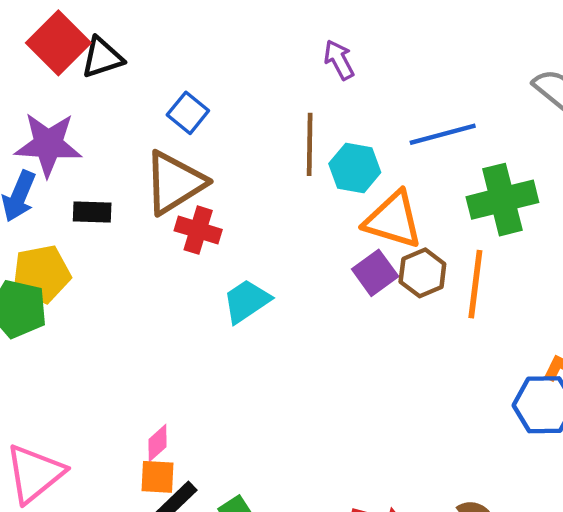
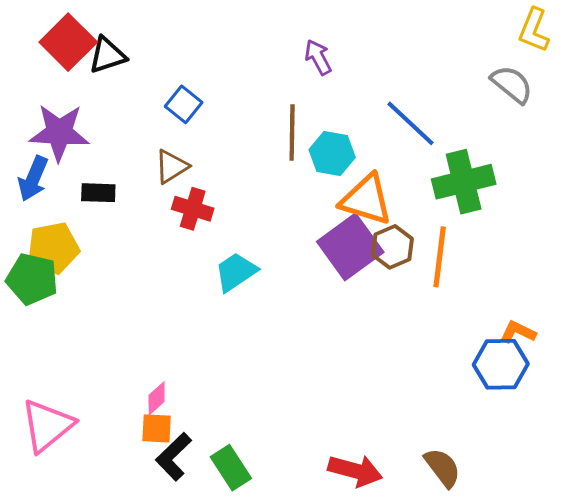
blue line: (443, 134) -> (410, 123), turned 58
brown triangle: (174, 183) -> (172, 167), size x0.6
purple square: (375, 273) -> (350, 247), size x1.6

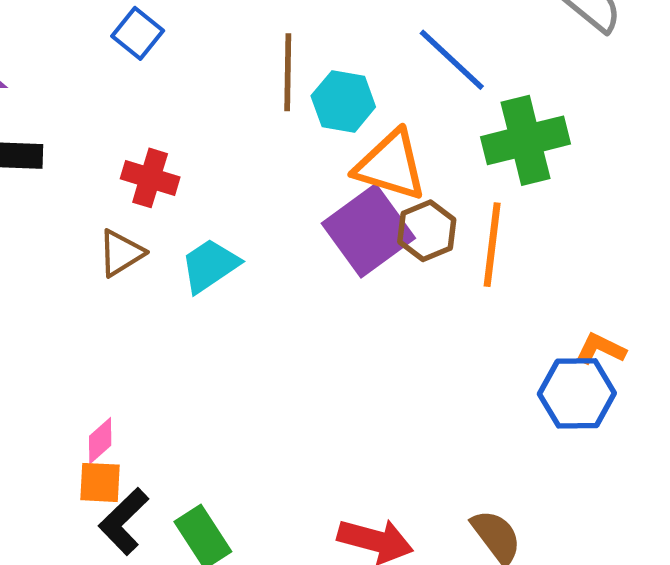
brown triangle: (172, 167) -> (121, 253), moved

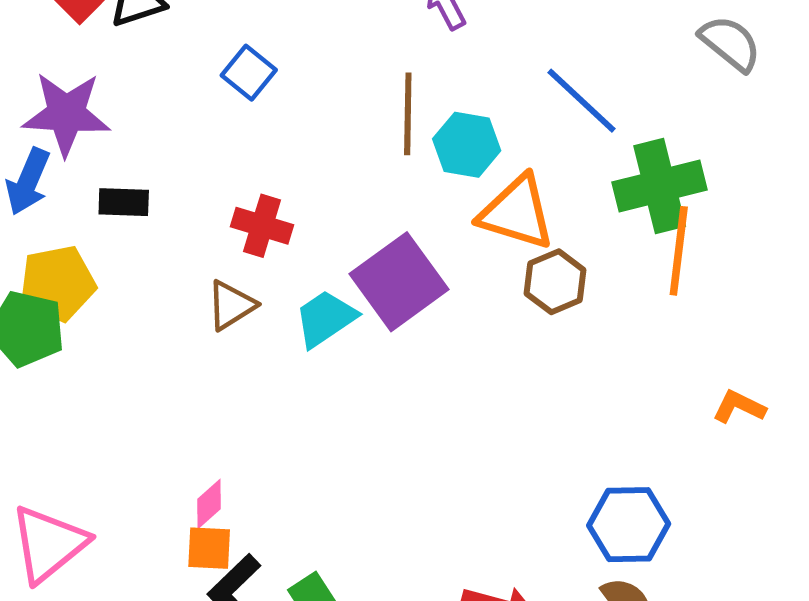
purple square: (368, 231) -> (399, 282), moved
orange line: (492, 245) -> (679, 251), moved
blue hexagon: (577, 393) -> (629, 525), moved

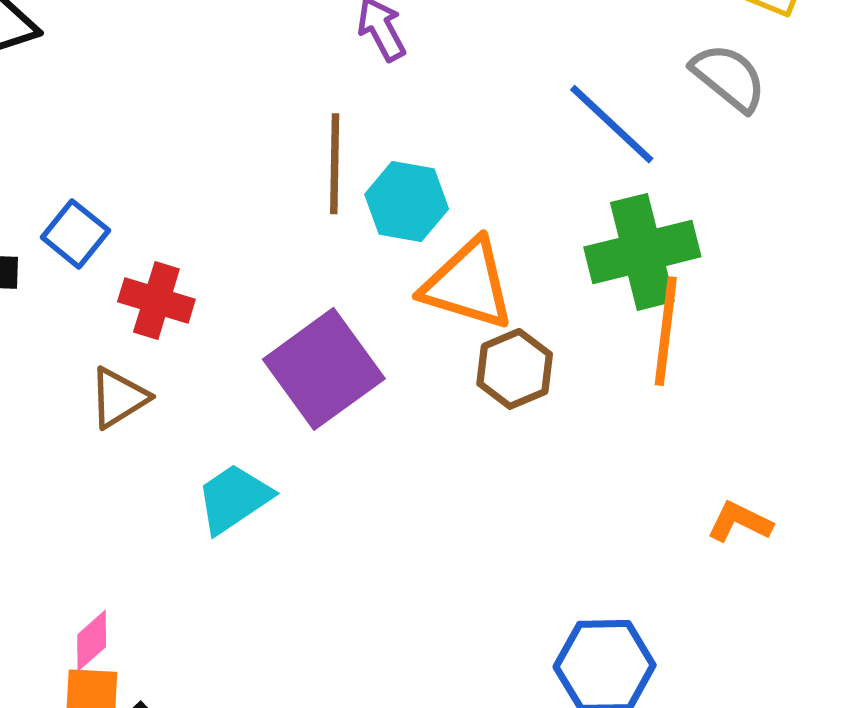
blue square: (249, 73) -> (75, 234), moved
blue line: (582, 101) -> (612, 124), moved
cyan trapezoid: (325, 318) -> (234, 499), moved

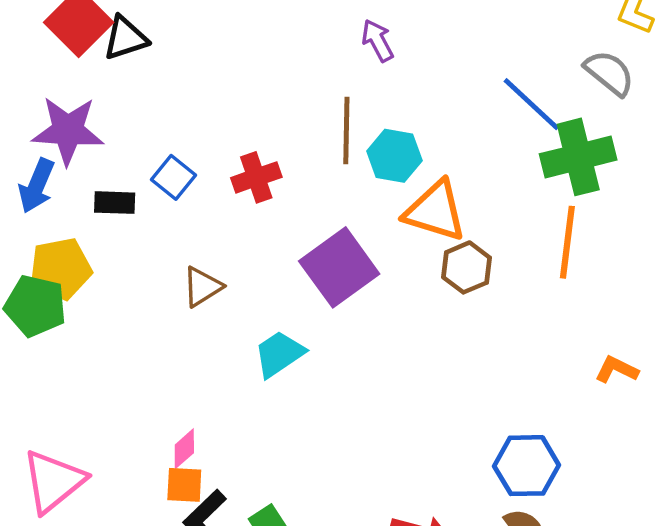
green cross: (642, 252) -> (578, 157), moved
red cross: (156, 301) -> (256, 177), moved, turned -36

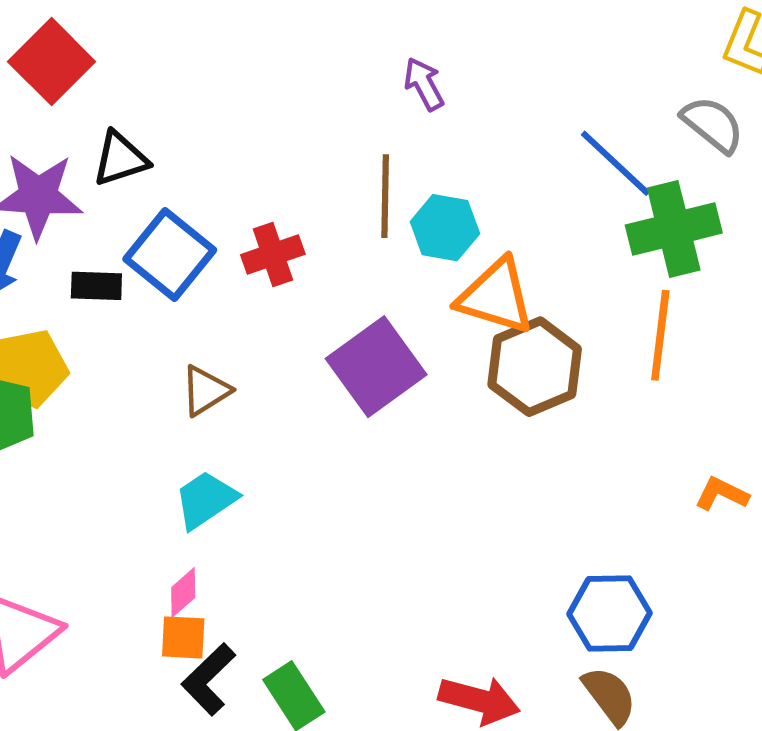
black triangle: (125, 38) -> (120, 159), moved
blue square: (173, 177) -> (170, 254), size x1.6
brown hexagon: (466, 267) -> (535, 367), size x1.5
cyan trapezoid: (279, 354) -> (206, 500), moved

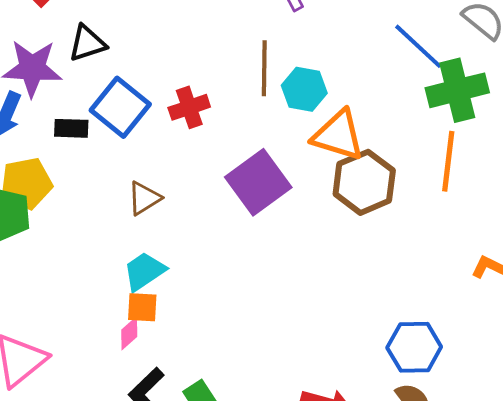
orange square: (183, 637) -> (142, 307), moved

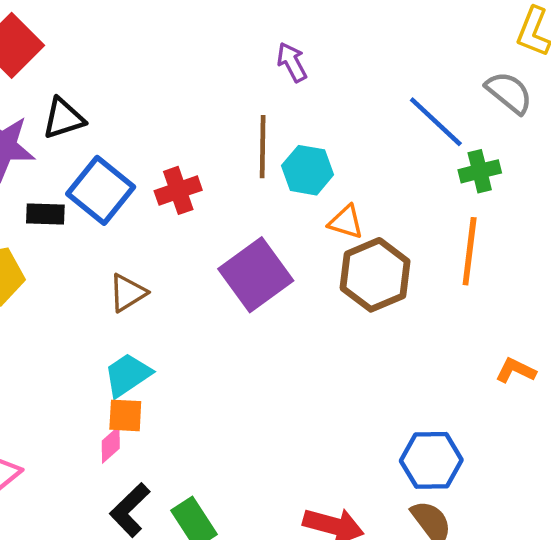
green cross: (457, 90) -> (480, 171), size x0.6
orange triangle: (338, 135) -> (346, 222), size x0.6

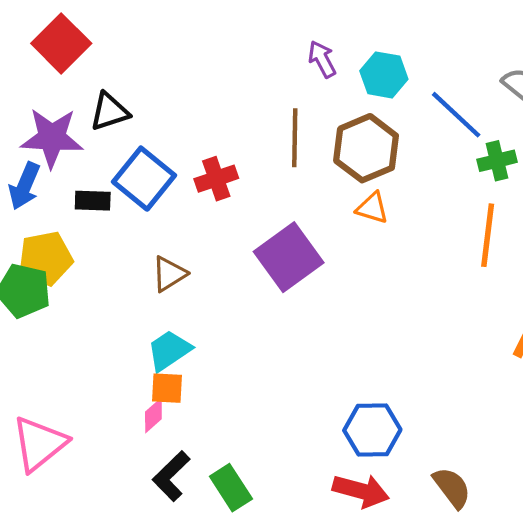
cyan hexagon: (308, 170) -> (384, 75), moved
brown hexagon: (375, 275) -> (366, 148), moved
blue hexagon: (431, 460) -> (372, 430), moved

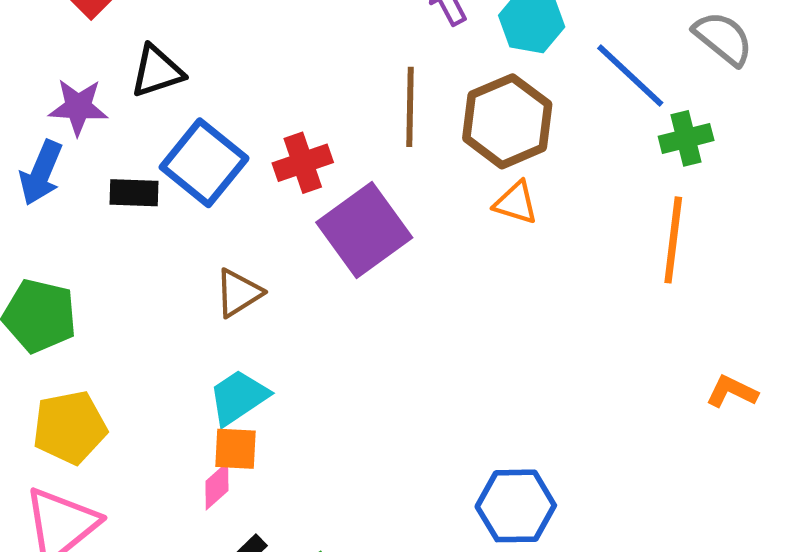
purple star: (52, 138) -> (78, 107), size x0.7
purple square: (289, 257) -> (364, 230), moved
yellow pentagon: (46, 258) -> (70, 427), moved

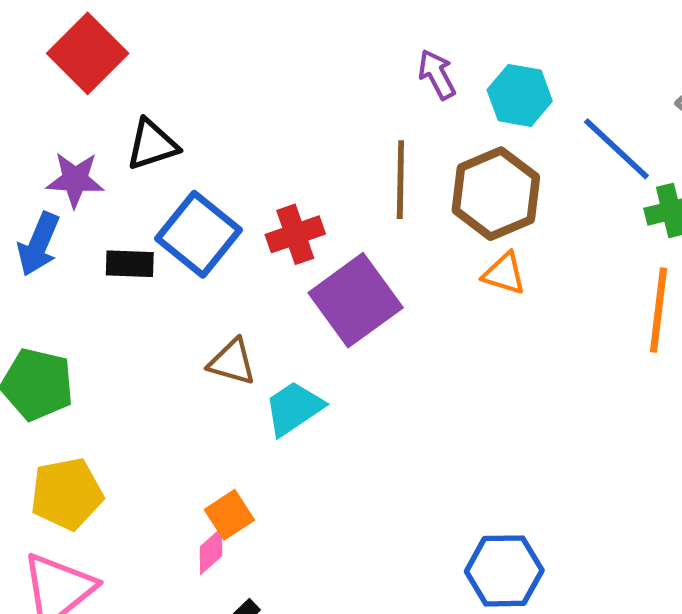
brown triangle: (238, 293) -> (232, 362), turned 48
cyan trapezoid: (238, 397) -> (294, 408), moved
orange square: (236, 449) -> (229, 515), turned -36

